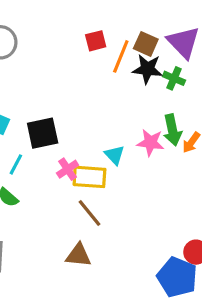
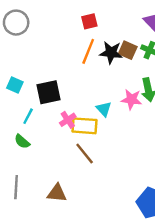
brown square: (146, 44) -> (128, 50), moved
orange line: (121, 56) -> (88, 51), moved
black star: (147, 69) -> (111, 53), moved
brown triangle: (79, 255) -> (57, 193), moved

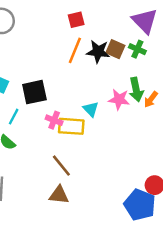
pink cross: (68, 120) -> (54, 120), turned -35
brown line: (85, 153) -> (61, 166), moved
brown triangle: (57, 193) -> (59, 195), moved

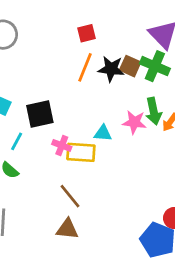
green cross: (137, 49) -> (155, 66), size x1.5
cyan triangle: (91, 109) -> (103, 133), turned -42

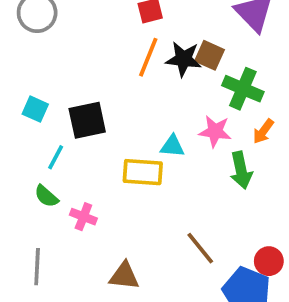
green cross: (155, 66) -> (243, 89), moved
green arrow: (154, 111) -> (241, 170), moved
pink cross: (62, 145) -> (83, 217), moved
brown line: (70, 196) -> (200, 248), moved

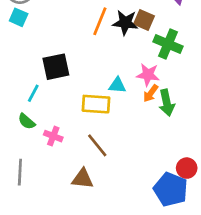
cyan square: (35, 109) -> (19, 17), moved
orange arrow: (263, 131) -> (151, 93), moved
brown line: (200, 248) -> (97, 145), moved

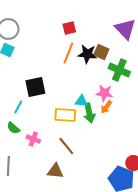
green arrow: (167, 103) -> (89, 113), moved

